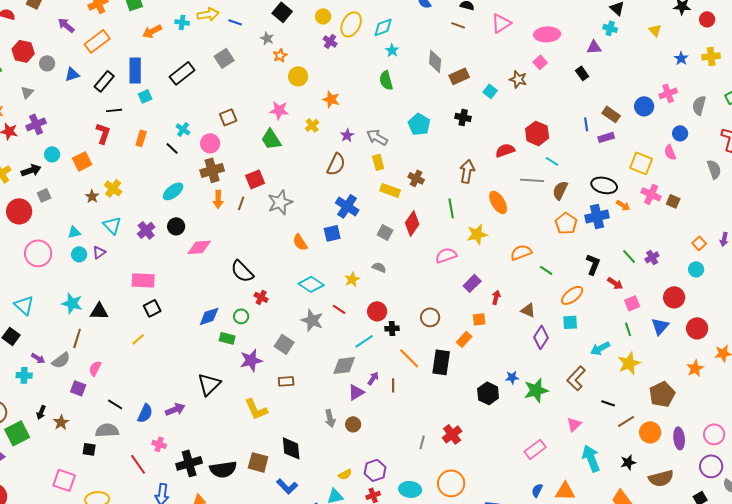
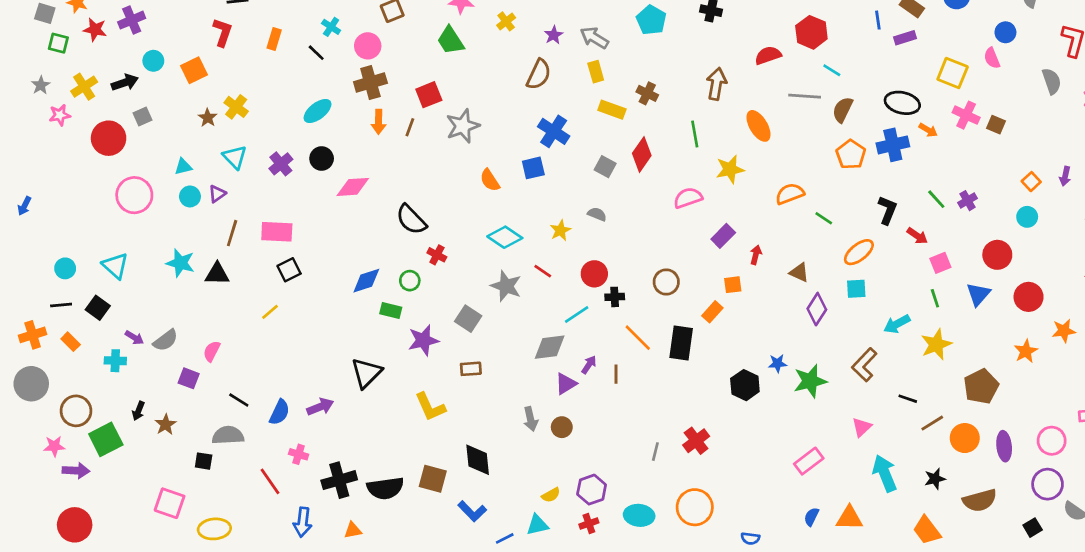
brown line: (77, 338) -> (232, 233), moved

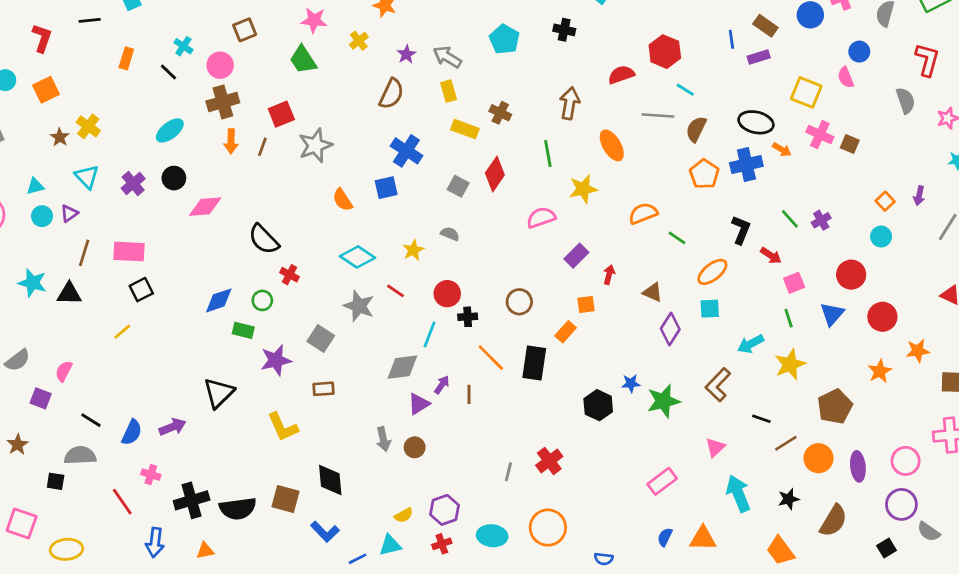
red L-shape: (223, 32) -> (42, 38), moved
cyan line: (577, 315) -> (430, 334), turned -35
brown semicircle: (980, 500) -> (833, 521), turned -44

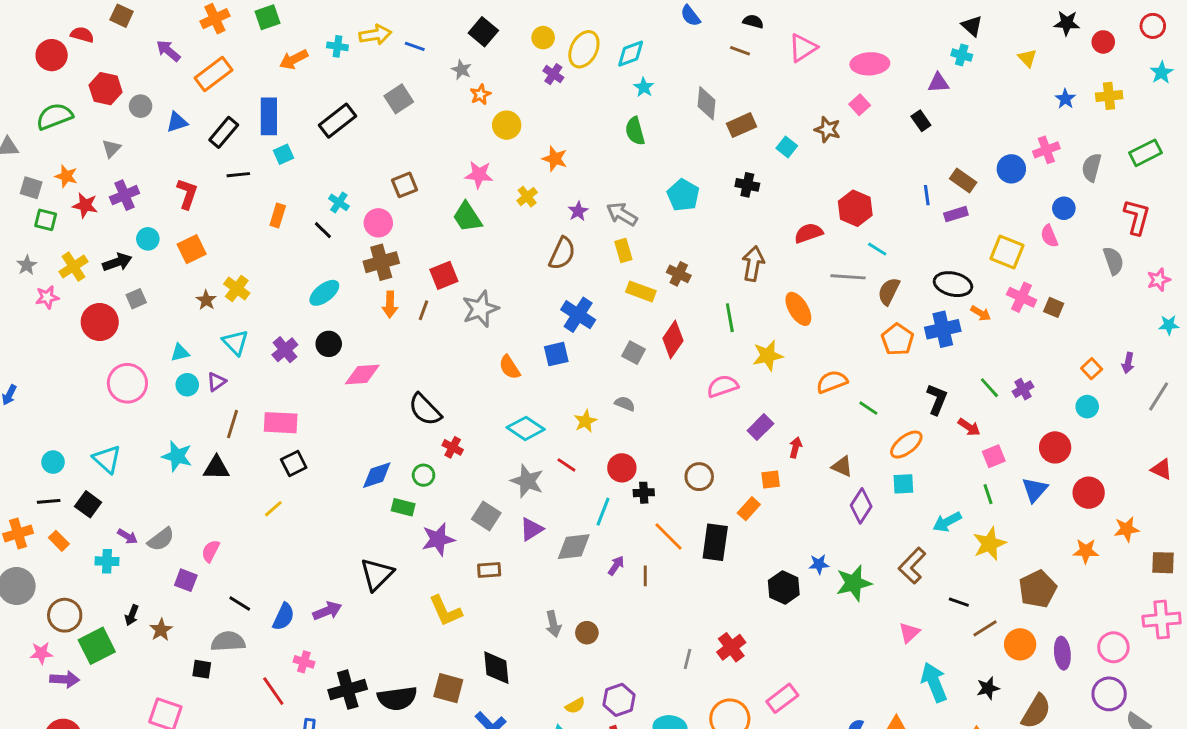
orange star: (880, 371) -> (1086, 551), turned 30
purple triangle: (419, 404) -> (531, 529), moved
pink rectangle: (662, 481) -> (782, 698), moved

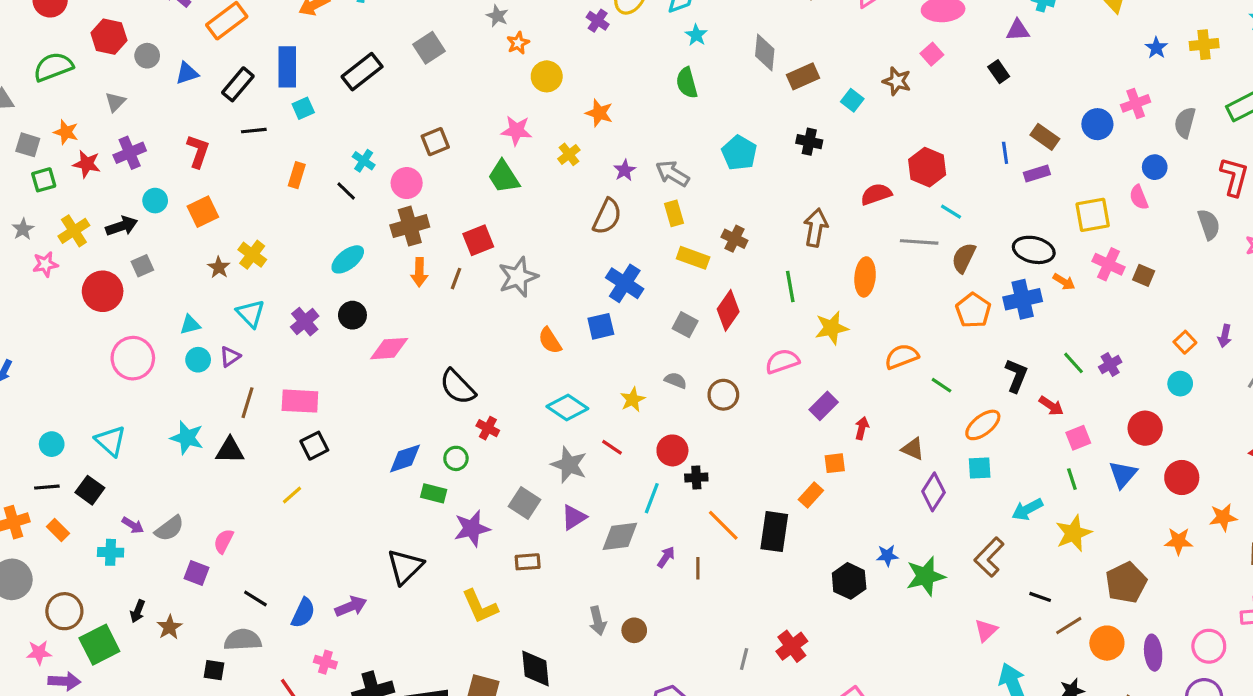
green square: (46, 220) -> (44, 180), turned -30
yellow square: (1007, 252) -> (1093, 215), turned -32
orange ellipse: (798, 309) -> (865, 277), turned 36
brown circle: (699, 477) -> (723, 395), moved

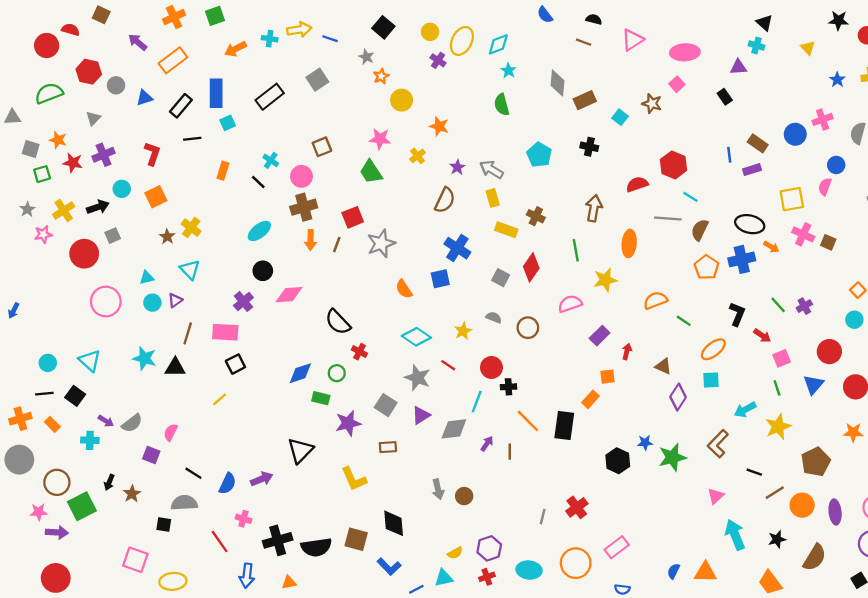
pink semicircle: (1139, 197) -> (825, 187), turned 42
purple cross: (305, 322) -> (243, 301), moved

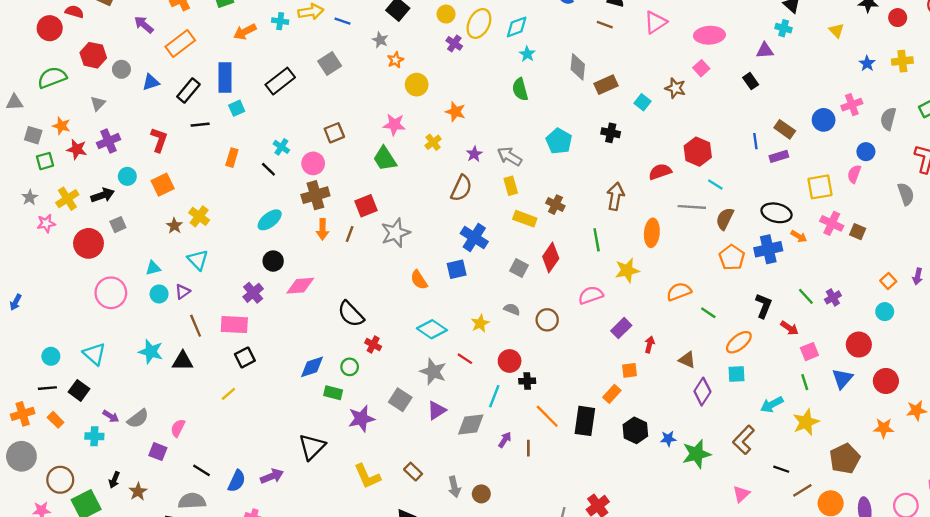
brown line: (188, 333) -> (196, 326), turned -40
brown rectangle: (388, 447) -> (413, 472), moved, turned 48
black hexagon: (618, 461) -> (635, 430), moved

